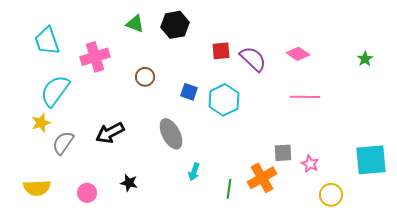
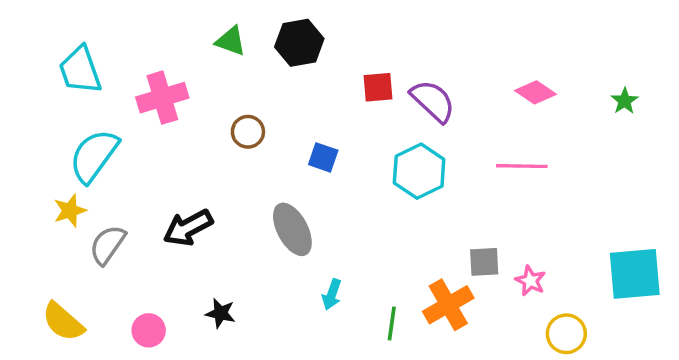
pink diamond: (298, 54) -> (536, 92), moved
cyan hexagon: (224, 100) -> (419, 171), moved
yellow semicircle: (37, 188) -> (63, 322), turned 44

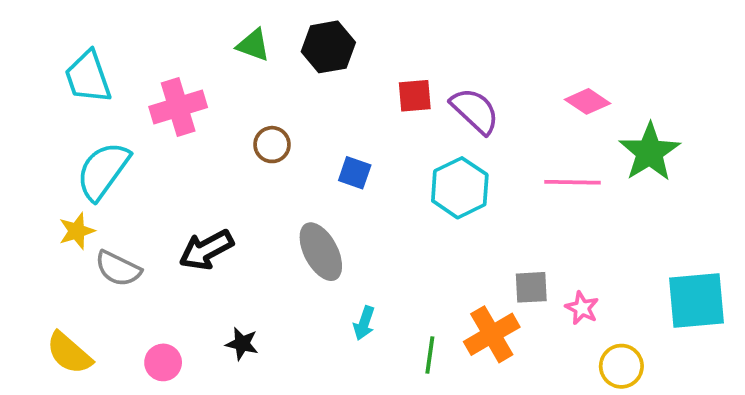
green star: (625, 101) -> (650, 152), moved, size x2.0
gray semicircle: (108, 245) -> (118, 269), turned -99

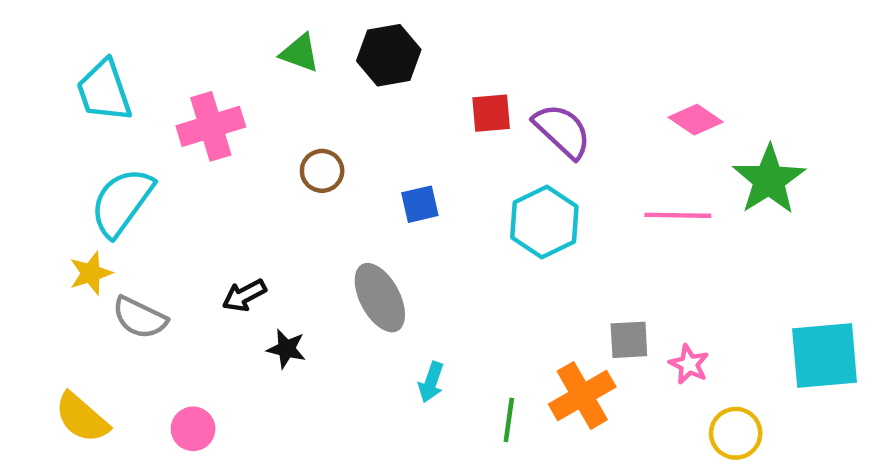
blue square: (355, 173) -> (420, 204), turned -32
black arrow: (206, 250) -> (244, 295), size x0.7
black star: (242, 344) -> (286, 349), moved

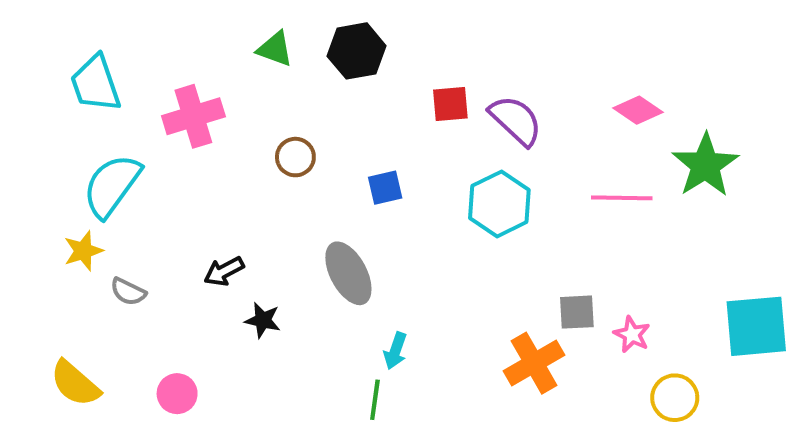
gray semicircle: (140, 318) -> (128, 292), size x0.7
green line: (509, 420) -> (375, 400), moved

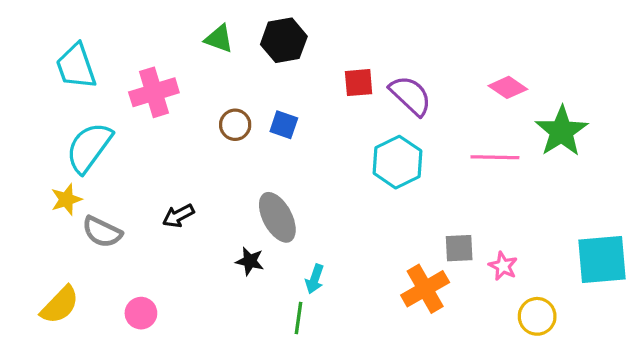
blue square: (385, 188) -> (284, 125), moved, turned 32
gray semicircle: (128, 292) -> (102, 232), size x1.4
black star: (263, 320) -> (250, 261), moved
yellow semicircle: (75, 383) -> (60, 305), turned -87

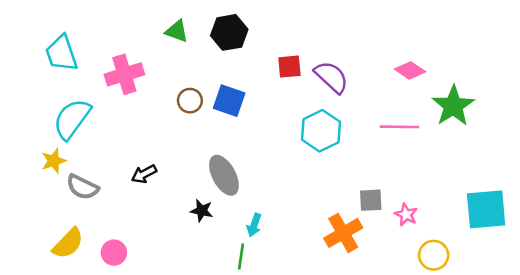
blue square: (284, 125) -> (229, 101), size x1.4
yellow semicircle: (60, 305) -> (68, 243), moved

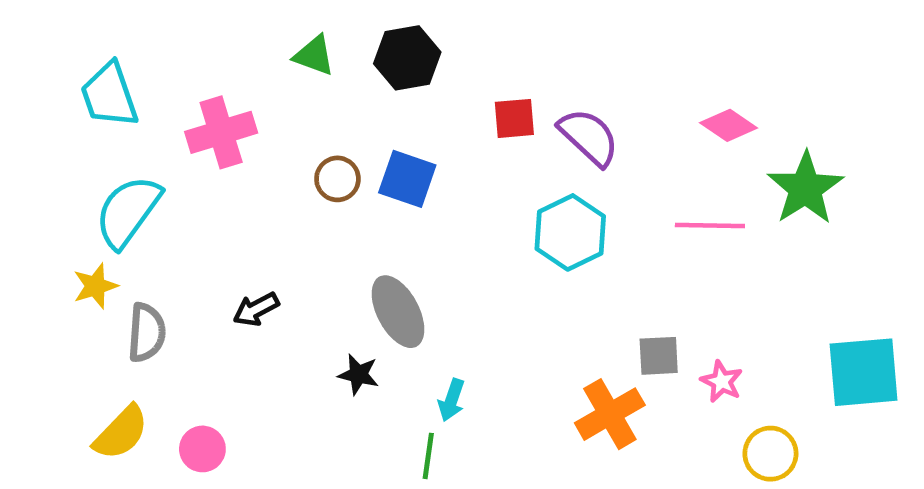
gray semicircle: (82, 187) -> (147, 333), turned -112

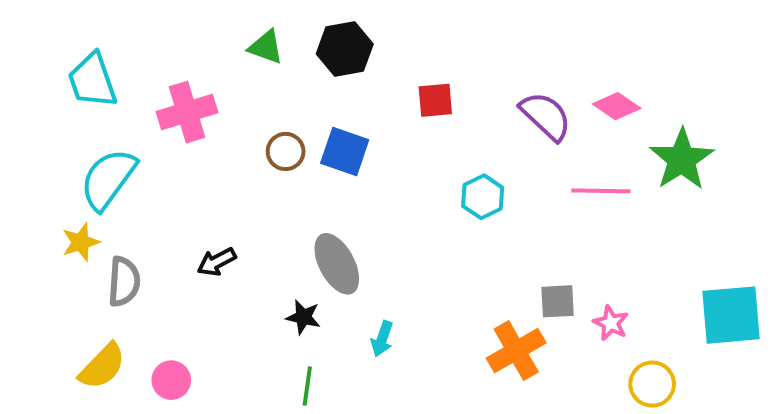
purple semicircle: (589, 137) -> (546, 116), moved
cyan hexagon: (570, 232) -> (483, 197), size x0.7
green line: (428, 456) -> (307, 386), moved

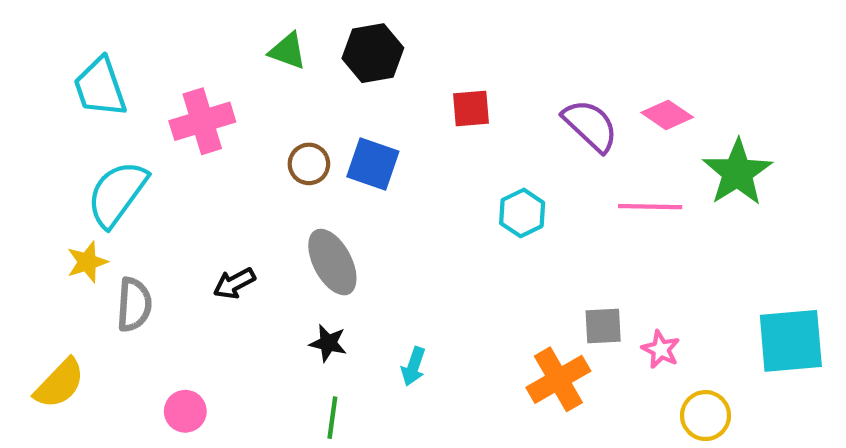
gray ellipse: (337, 264) -> (332, 262), moved
yellow semicircle: (102, 366) -> (59, 384), moved

